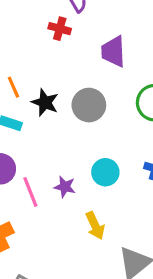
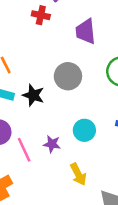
black star: (45, 102) -> (33, 95), moved

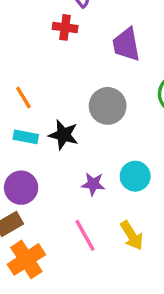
purple star: (52, 144) -> (93, 184), moved
pink line: (24, 150) -> (85, 235), moved

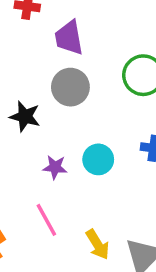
purple trapezoid: (126, 44) -> (69, 38), moved
yellow arrow: (132, 235) -> (98, 245), moved

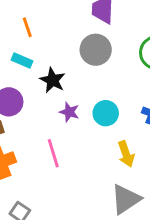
black star: (25, 116) -> (53, 80), moved
yellow arrow: (98, 245) -> (126, 154), moved

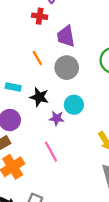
orange line: (27, 27) -> (37, 58), moved
cyan circle: (106, 113) -> (74, 105), moved

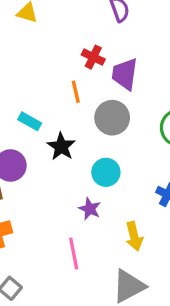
red cross: (40, 16) -> (93, 57), moved
purple star: (57, 118) -> (90, 209), moved
pink line: (51, 152) -> (74, 254), moved

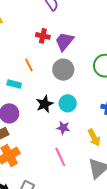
purple trapezoid: (125, 74) -> (64, 41), turned 45
orange line: (76, 92) -> (29, 65), moved
black star: (61, 146) -> (45, 104), moved, turned 30

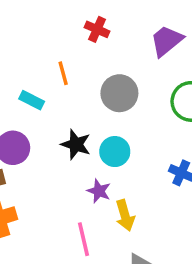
purple trapezoid: (64, 41) -> (167, 41), moved
black star: (45, 104) -> (76, 144), turned 30
yellow arrow: (94, 138) -> (125, 215), moved

